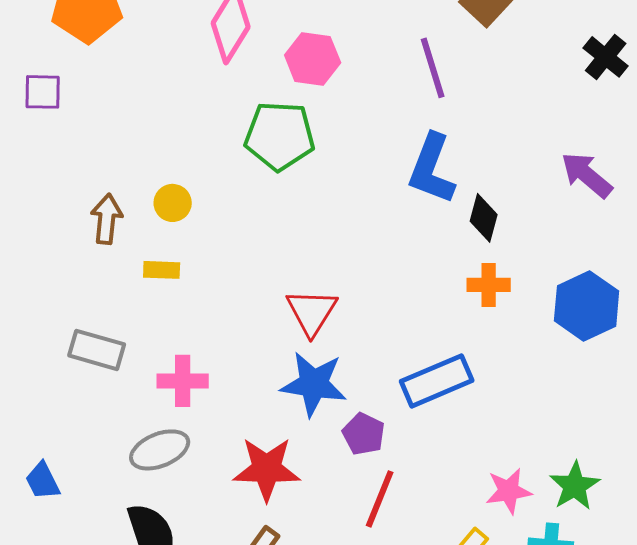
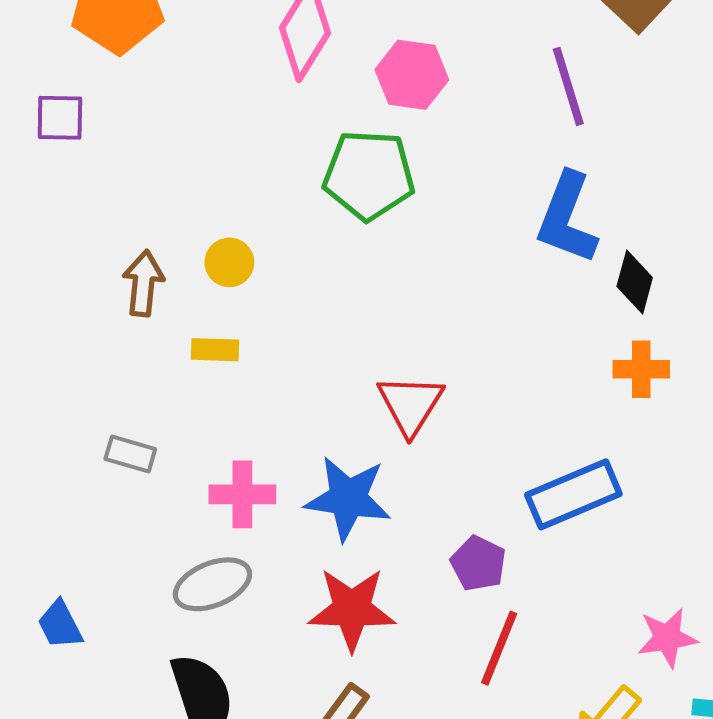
gray rectangle: (97, 350) -> (130, 454), size x0.7
blue star: (314, 384) -> (348, 498), moved

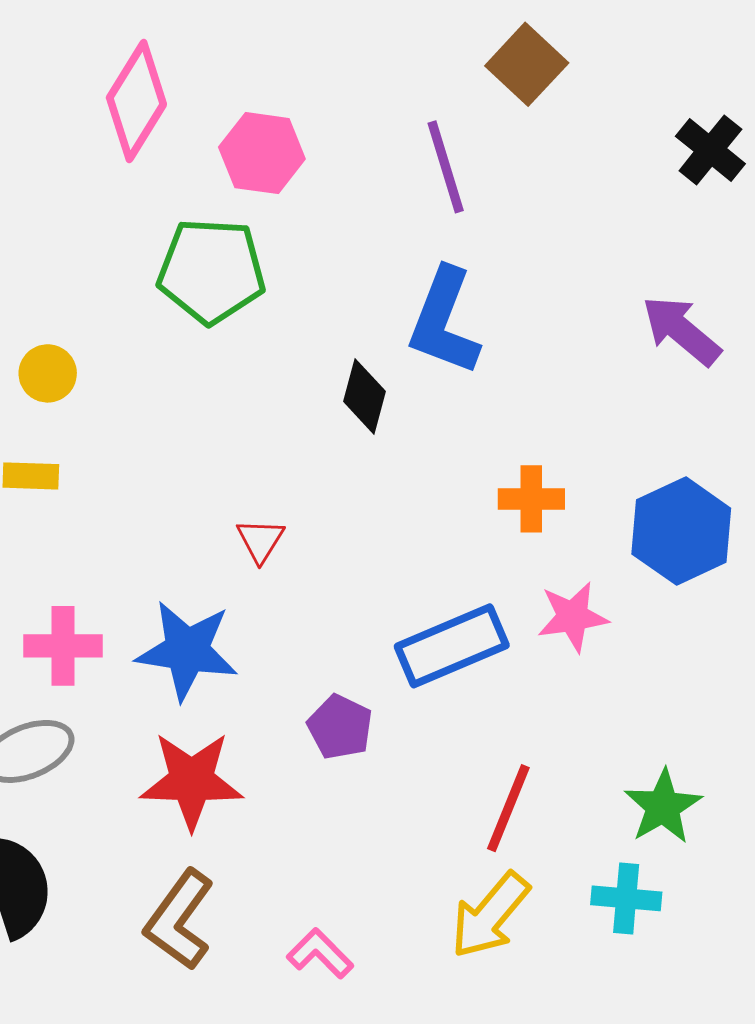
black diamond: (635, 282) -> (364, 396), moved
red triangle: (411, 404) -> (260, 540), size x0.6
pink star: (667, 638) -> (573, 617), moved
red line: (499, 648) -> (508, 808), moved

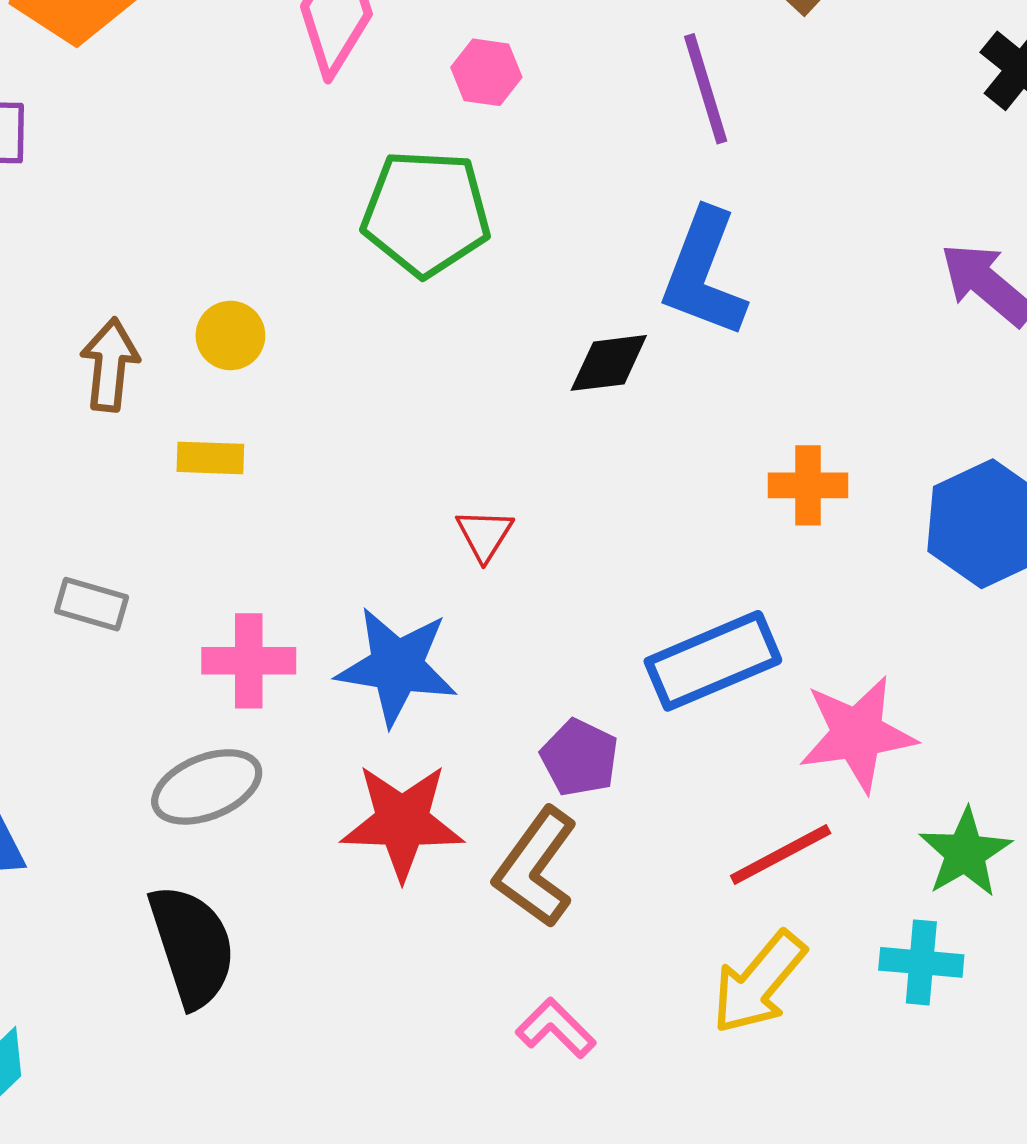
pink hexagon: (262, 153) -> (486, 72), size x0.7
black diamond: (364, 396) -> (609, 363), turned 68
pink star: (573, 617) -> (857, 734), moved, size x1.4
red line: (508, 808) -> (781, 855), turned 40
brown L-shape: (179, 920) -> (536, 867), moved

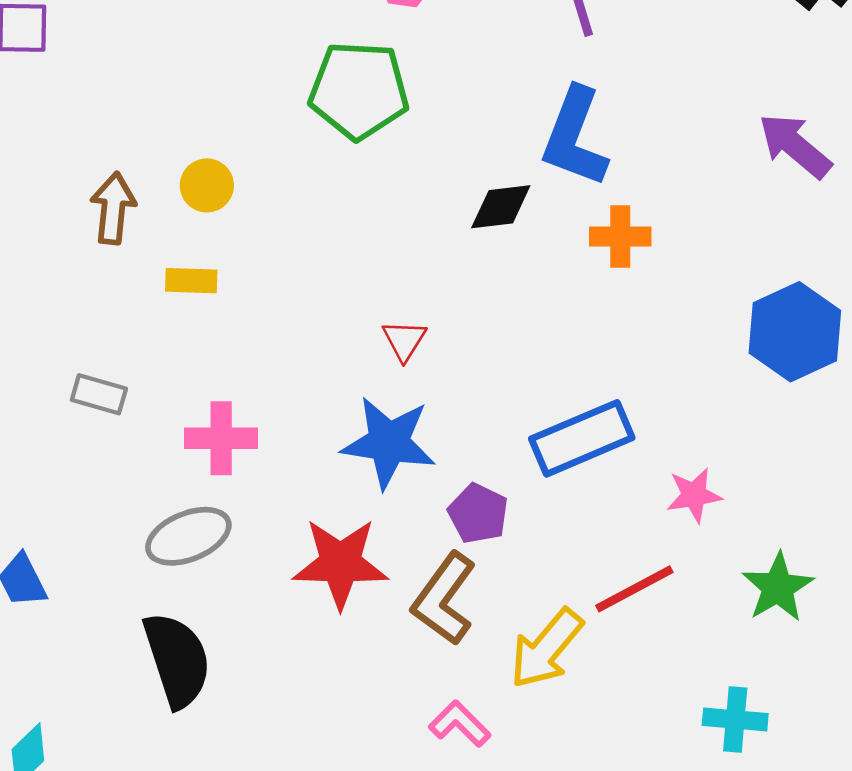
orange cross: (808, 485) -> (620, 237), moved
blue star: (397, 666) -> (389, 443), moved
pink star: (857, 734) -> (694, 495), size x0.6
cyan cross: (921, 962) -> (735, 719), moved
yellow arrow: (759, 983) -> (546, 648), moved

